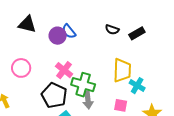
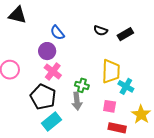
black triangle: (27, 24) -> (17, 15), moved
purple circle: (58, 36) -> (47, 51), moved
green cross: (83, 85) -> (82, 85), moved, size x0.6

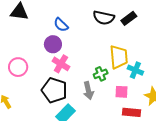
black semicircle: (101, 31) -> (104, 18), size x1.5
green cross: (82, 85) -> (101, 74), moved, turned -32

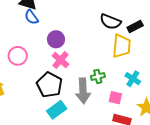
blue semicircle: (61, 25) -> (31, 17), moved
yellow trapezoid: (119, 57) -> (122, 46), moved
gray arrow: (88, 91) -> (83, 91), size x1.4

